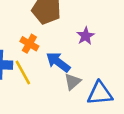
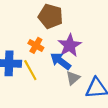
purple star: (86, 36) -> (70, 45), moved, size x1.5

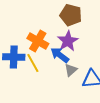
brown pentagon: (51, 16) -> (71, 15), moved
orange cross: (36, 45) -> (38, 41), size x1.5

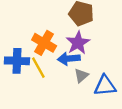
blue arrow: (60, 55) -> (69, 59), turned -42

